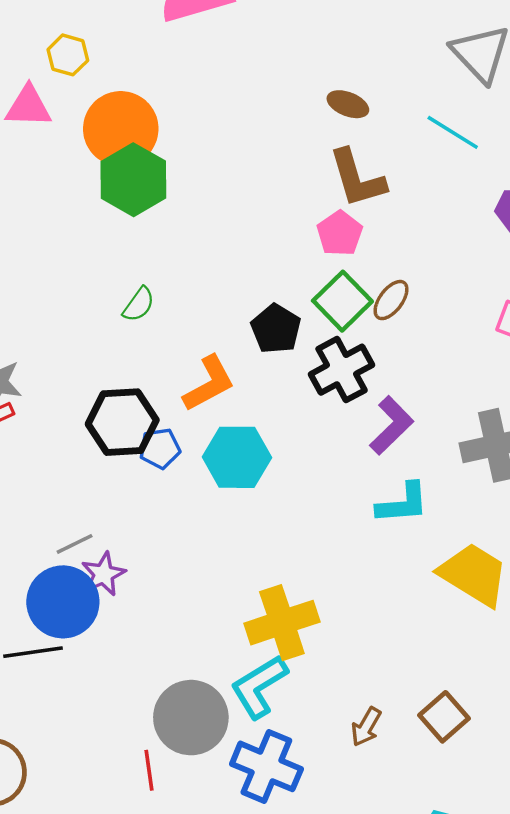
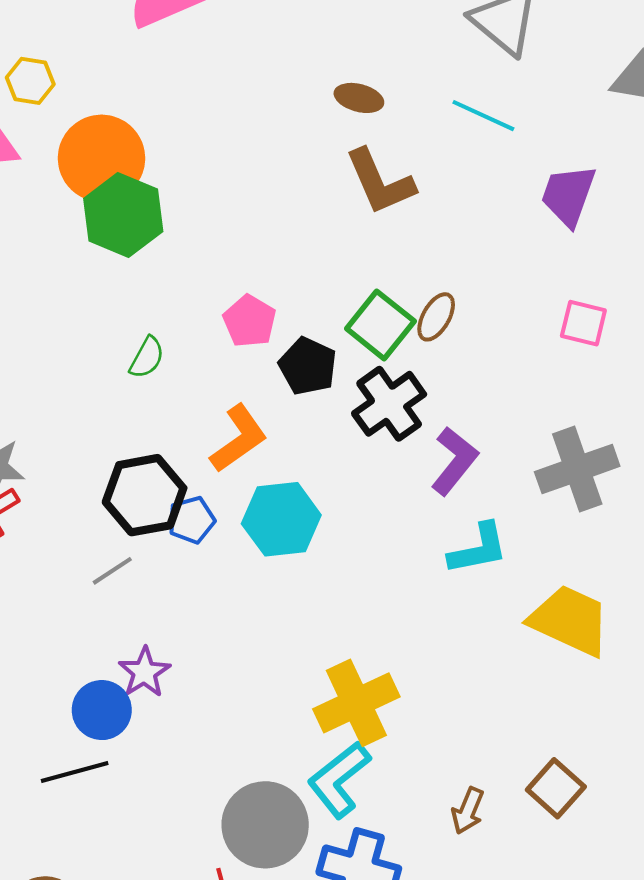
pink pentagon: (340, 233) -> (250, 321), moved
gray line: (75, 544) -> (112, 571), moved
blue circle: (63, 602) -> (102, 710), size x0.7

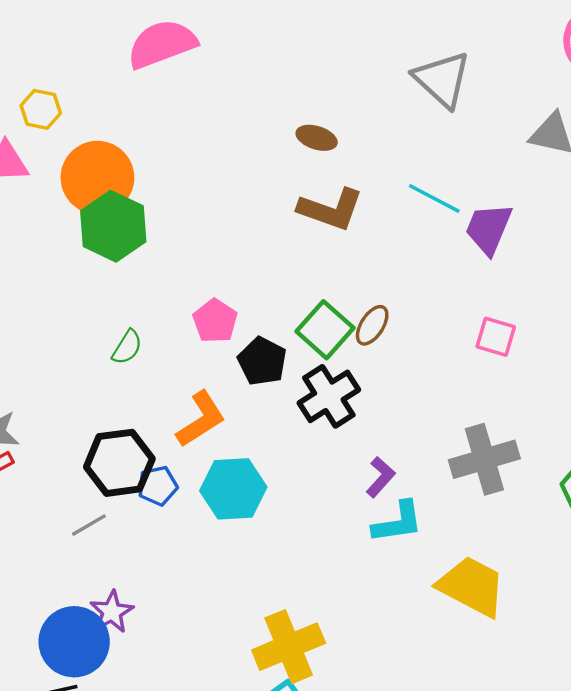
cyan line: (483, 116) -> (434, 198), moved
brown L-shape: (380, 182) -> (331, 209), turned -50
purple L-shape: (454, 461) -> (381, 477), moved, size x0.7
blue circle: (102, 710) -> (74, 642), size x1.4

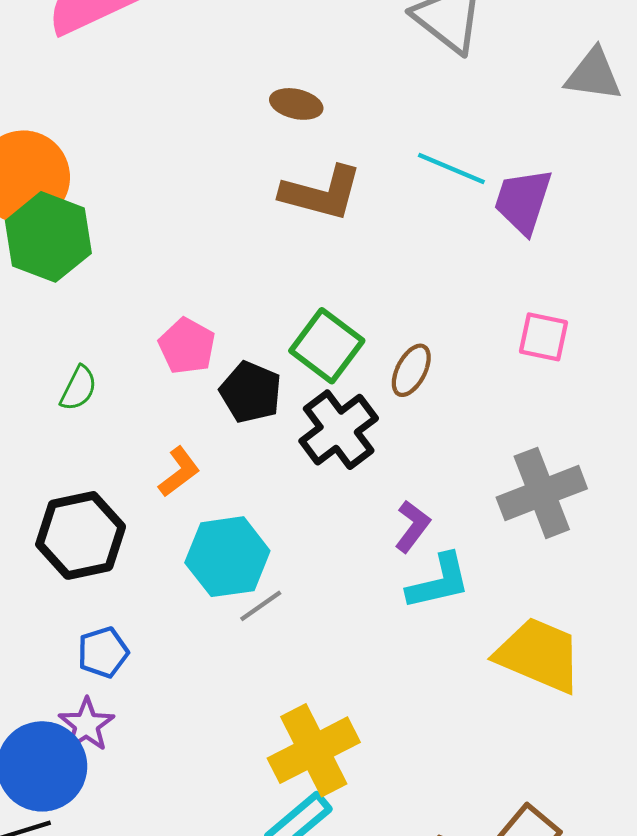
brown ellipse: (372, 325) -> (411, 370), moved
orange L-shape: (201, 419) -> (179, 472), size x0.7
blue pentagon: (158, 486) -> (103, 652), moved
gray line: (89, 525) -> (261, 606), moved

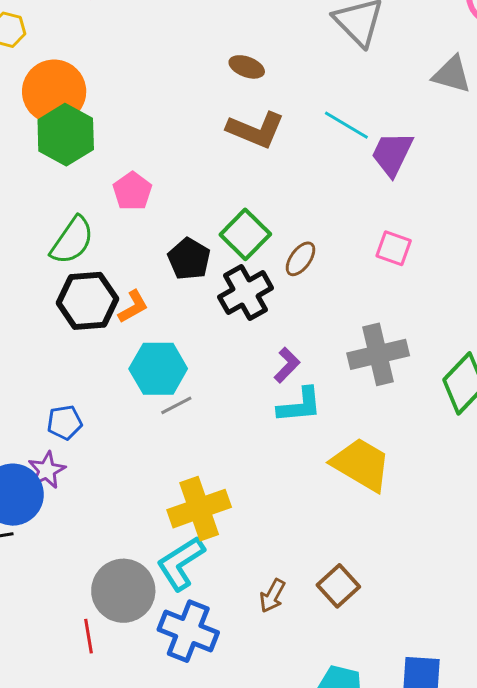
pink pentagon: (187, 346) -> (132, 191), moved
green semicircle: (78, 388) -> (72, 240), size x1.6
black hexagon: (81, 535) -> (87, 301), moved

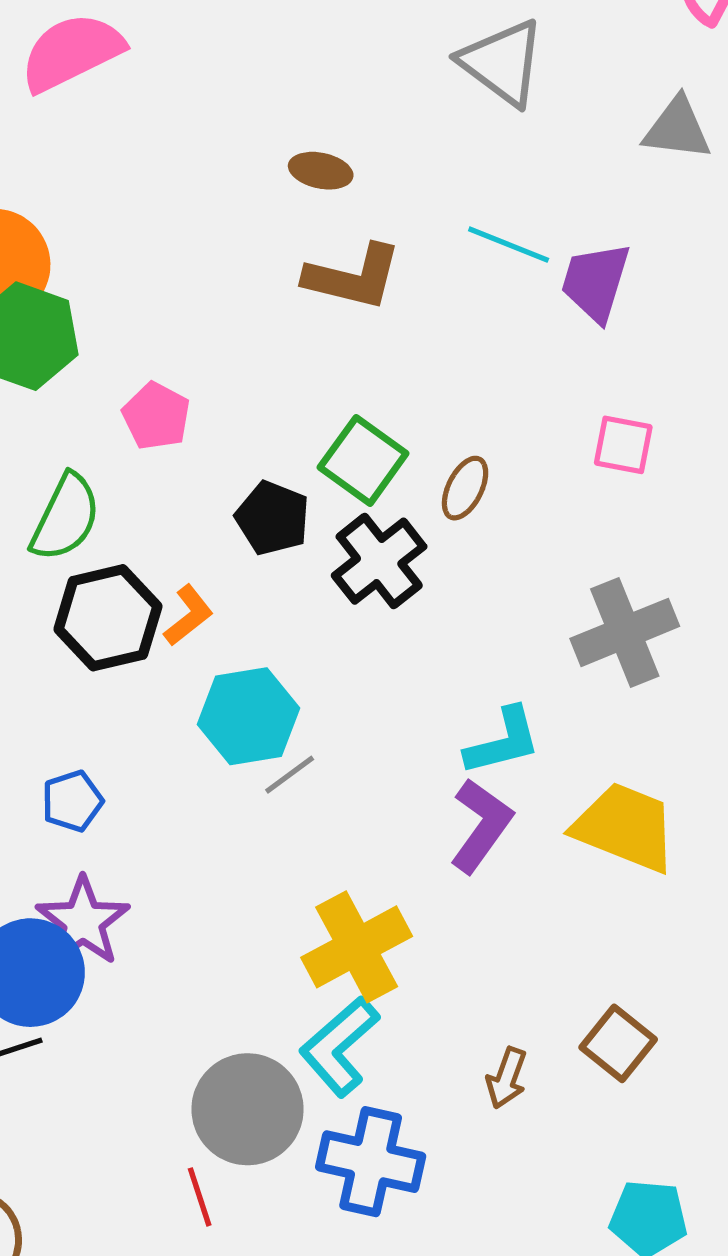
purple L-shape: (287, 365) -> (481, 825), moved, size x1.5
blue pentagon: (65, 422) -> (72, 801), moved
purple star: (47, 470) -> (83, 921), size x1.4

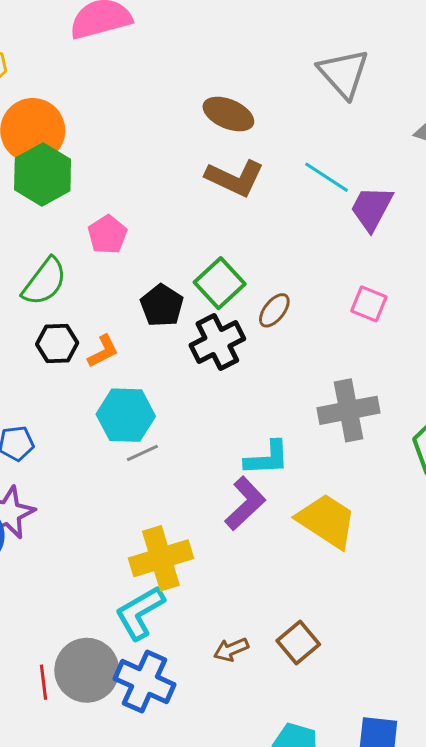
brown ellipse: (321, 171) -> (228, 114), size x1.4
black hexagon: (108, 618) -> (57, 343), size x0.7
brown arrow: (507, 1078) -> (231, 649), turned 36
gray circle: (248, 1109) -> (87, 670), moved

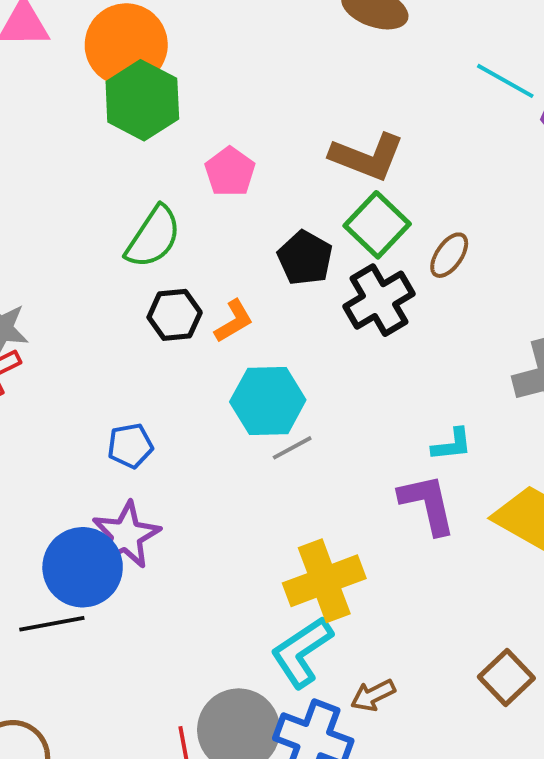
brown L-shape: (235, 178) -> (367, 157), moved
cyan L-shape: (267, 458) -> (452, 445), size x0.7
purple L-shape: (245, 503) -> (427, 504), turned -56
brown arrow: (231, 649) -> (373, 695), moved

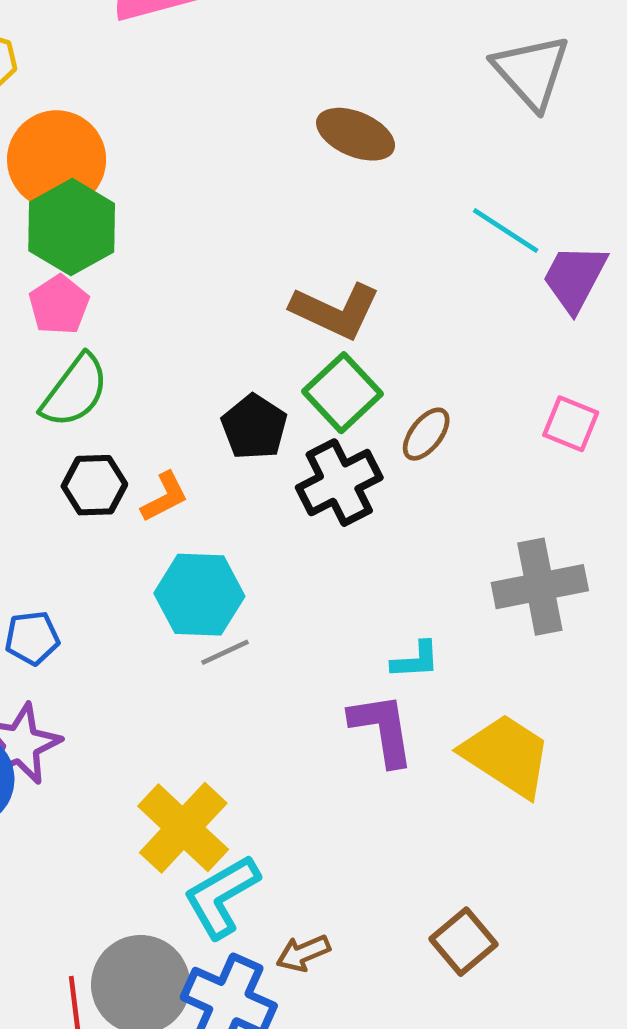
pink pentagon: (230, 172) -> (59, 305), moved
yellow cross: (324, 581) -> (183, 828), moved, turned -30

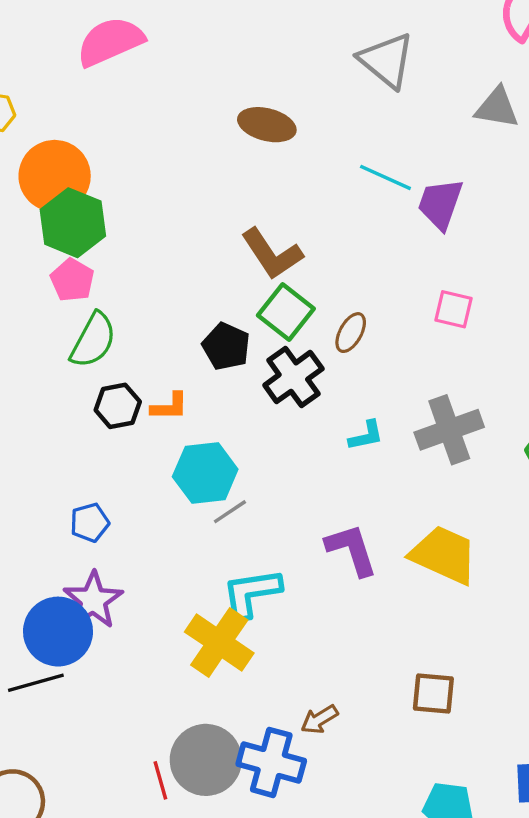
brown L-shape: (335, 311) -> (272, 254), turned 40
orange L-shape: (165, 497) -> (169, 407), turned 36
cyan L-shape: (416, 660) -> (366, 436), moved
cyan L-shape: (221, 896) -> (252, 593), moved, turned 30
brown square: (464, 942) -> (433, 694), turned -36

